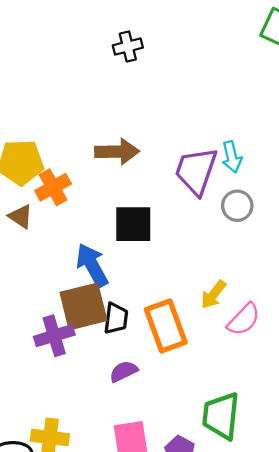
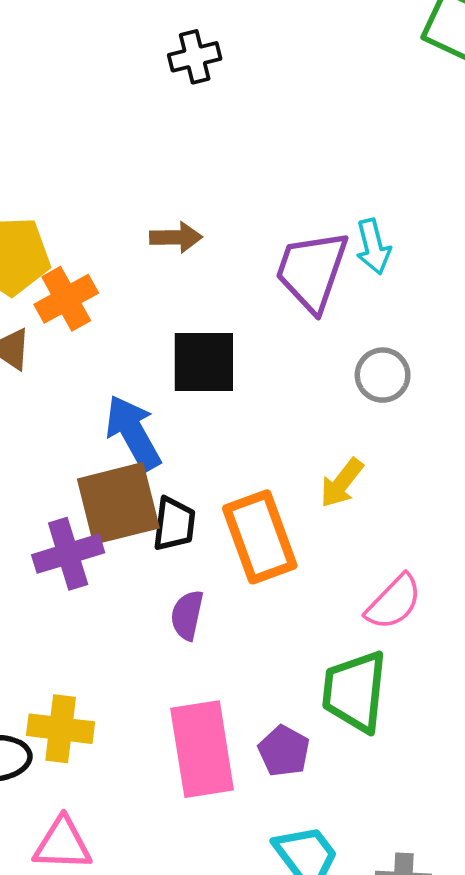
brown arrow: (117, 152) -> (176, 237), size x0.7
gray circle: (237, 206) -> (383, 375), moved
pink semicircle: (244, 319) -> (394, 602), moved
purple semicircle: (124, 371) -> (187, 615), turned -52

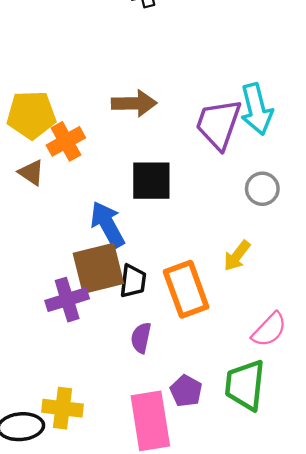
brown arrow: (176, 237) -> (134, 103), size x1.4
cyan arrow: (373, 247) -> (257, 109), size x1.5
purple pentagon: (284, 751) -> (186, 391), moved

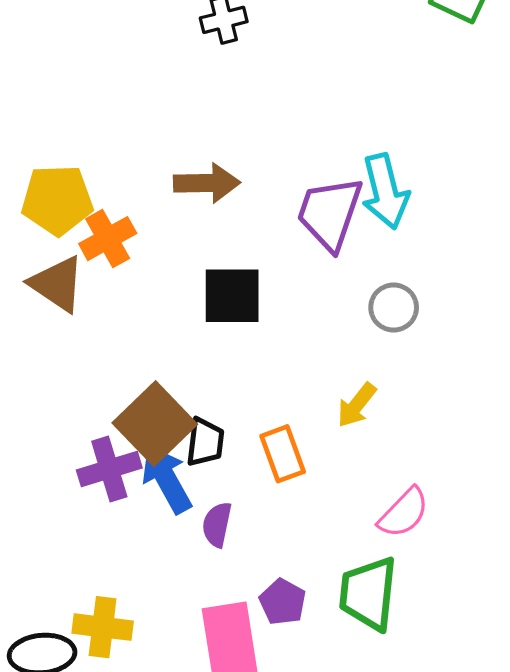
brown triangle: (31, 173) -> (57, 284), size x1.5
blue arrow: (108, 225) -> (167, 479), moved
brown square: (98, 268) -> (155, 424), turned -30
orange rectangle: (186, 289) -> (283, 454), size x0.7

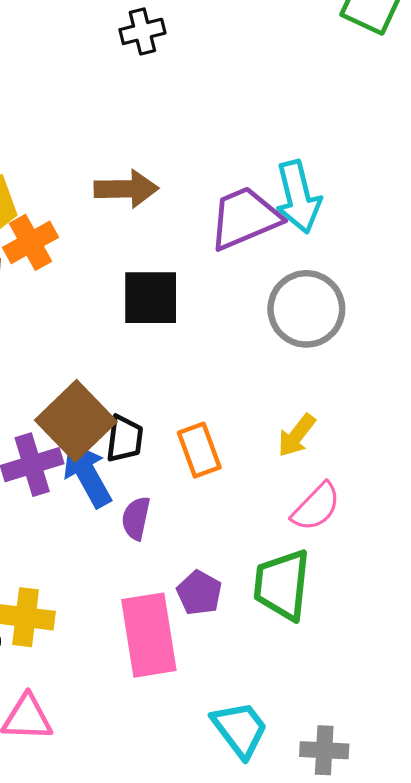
purple trapezoid: (330, 213) -> (245, 218), turned 48
gray circle: (394, 308) -> (306, 309), size x1.6
yellow arrow: (357, 405) -> (297, 435), moved

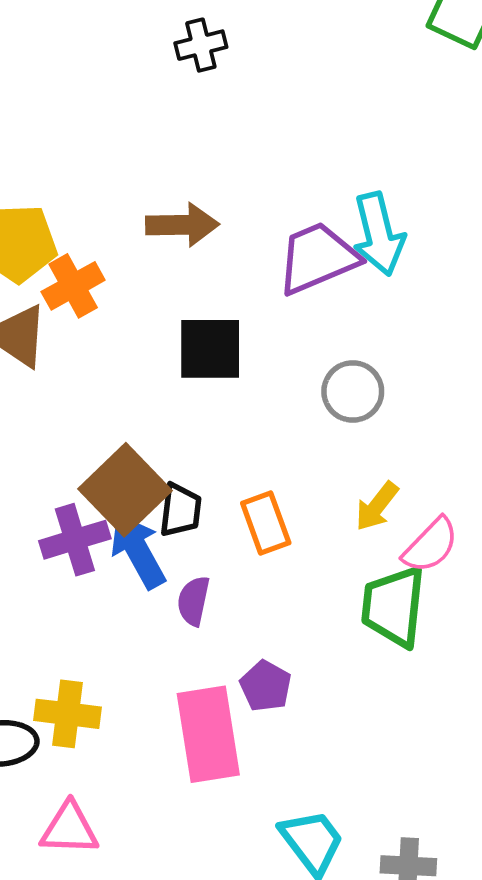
gray circle: (306, 309) -> (353, 391), moved, size x0.7
pink semicircle: (316, 507) -> (431, 545), moved
green trapezoid: (282, 585) -> (394, 606), moved

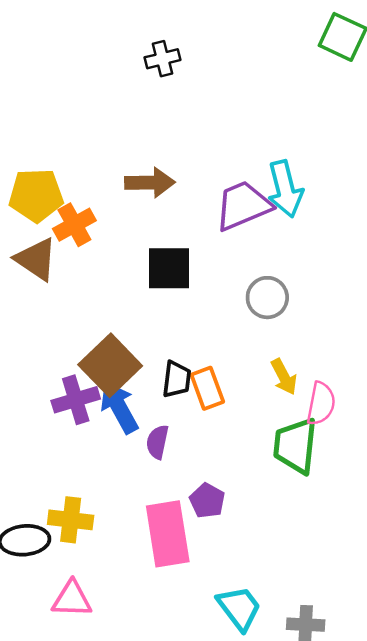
yellow arrow: (377, 506) -> (284, 377), turned -66
black trapezoid: (180, 510) -> (177, 379), moved
pink semicircle: (431, 545) -> (321, 404), turned -33

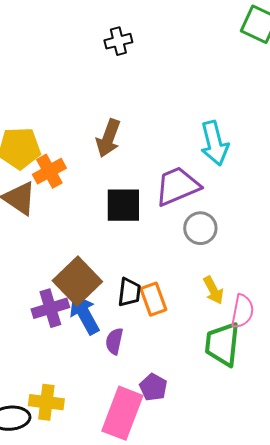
brown arrow: (150, 183) -> (108, 138), turned 111
purple trapezoid: (243, 206) -> (177, 186), moved
pink rectangle: (168, 534) -> (122, 413), turned 30

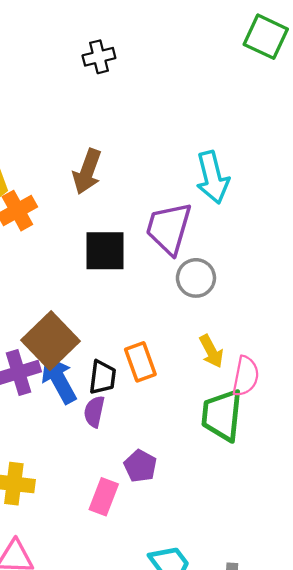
purple trapezoid: (177, 186) -> (169, 228), turned -51
black trapezoid: (129, 292) -> (103, 377), moved
pink rectangle: (122, 413) -> (104, 497), size x0.6

